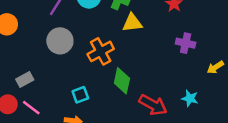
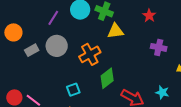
gray rectangle: (25, 79) -> (32, 50), moved
green diamond: (122, 81) -> (107, 78), turned 40

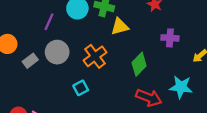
green diamond: (107, 78) -> (139, 64), moved
cyan square: (73, 90) -> (81, 88), moved
cyan star: (162, 92) -> (181, 87), size x1.5

